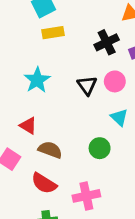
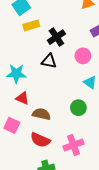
black cross: (107, 42) -> (56, 37), moved
cyan star: (37, 80) -> (16, 74), moved, turned -30
black triangle: (87, 85) -> (49, 61), moved, turned -35

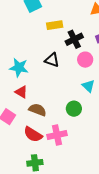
yellow rectangle: (31, 25) -> (55, 25), moved
black cross: (56, 37) -> (74, 39), moved
pink cross: (73, 145) -> (57, 135), moved

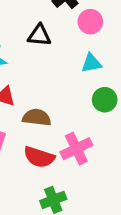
cyan triangle: (88, 86) -> (91, 63), moved, turned -40
green circle: (74, 109) -> (105, 100), moved

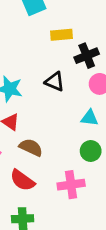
pink cross: (76, 149) -> (71, 185), moved

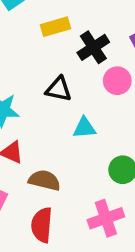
cyan triangle: (90, 118) -> (84, 128), moved
red semicircle: (22, 180) -> (42, 225), turned 70

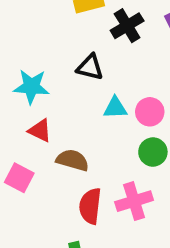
pink circle: (117, 81) -> (150, 112), moved
red semicircle: (42, 225) -> (90, 206), moved

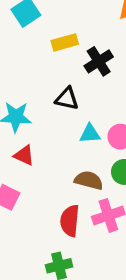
brown semicircle: (72, 160) -> (89, 180), moved

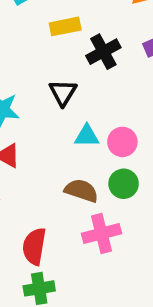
black triangle: (67, 99) -> (63, 93), turned 45
red semicircle: (70, 221) -> (34, 246), moved

